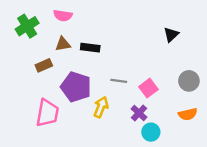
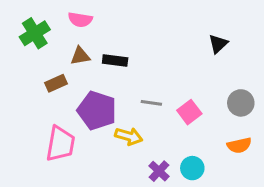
yellow arrow: (101, 107) -> (129, 136), turned 84
purple cross: (139, 113) -> (159, 171), moved

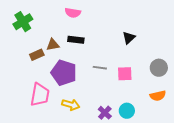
pink semicircle: (80, 20) -> (73, 13), moved
black triangle: (218, 44) -> (129, 38), moved
brown triangle: (80, 56) -> (53, 45), moved
pink square: (189, 112) -> (125, 74), turned 35
yellow arrow: (129, 136) -> (71, 105), moved

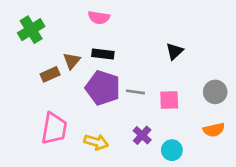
brown triangle: (53, 45) -> (72, 61), turned -40
purple pentagon: (64, 73) -> (103, 88), moved
purple cross: (105, 113) -> (142, 135), moved

